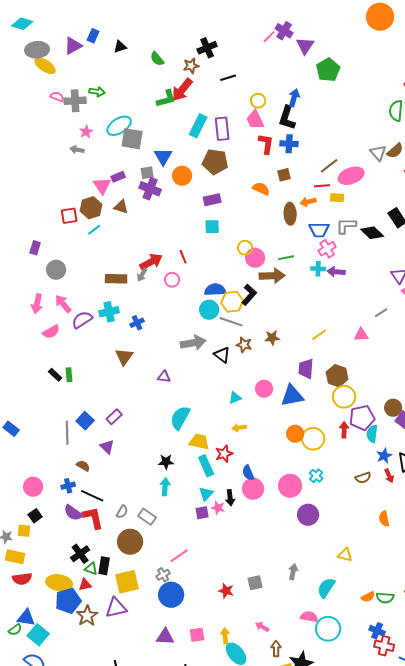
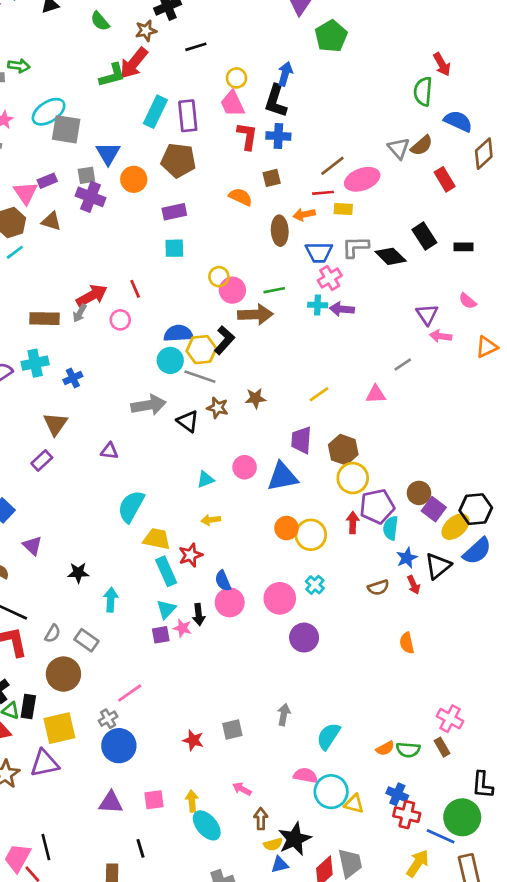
purple rectangle: (114, 417) -> (42, 460), moved
black star: (166, 462) -> (78, 573), moved
yellow triangle: (345, 555) -> (354, 804), moved

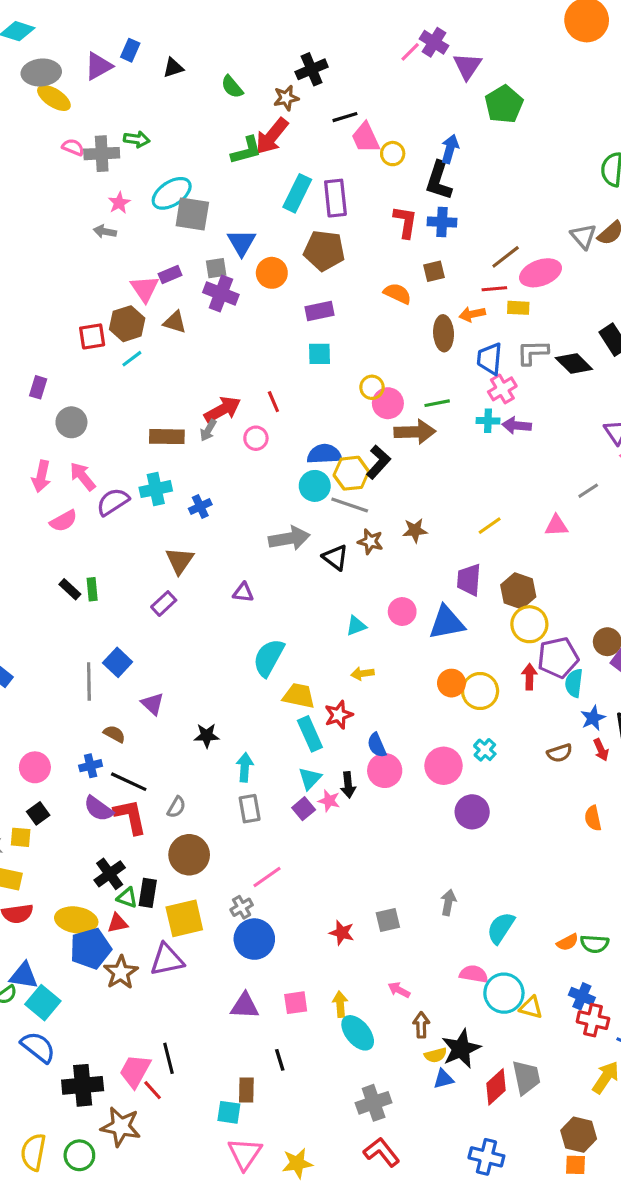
pink trapezoid: (232, 104) -> (366, 138), moved
blue trapezoid: (319, 252) -> (490, 359), turned 96
purple square: (161, 635) -> (304, 809), turned -30
gray rectangle: (86, 640) -> (250, 809), moved, turned 45

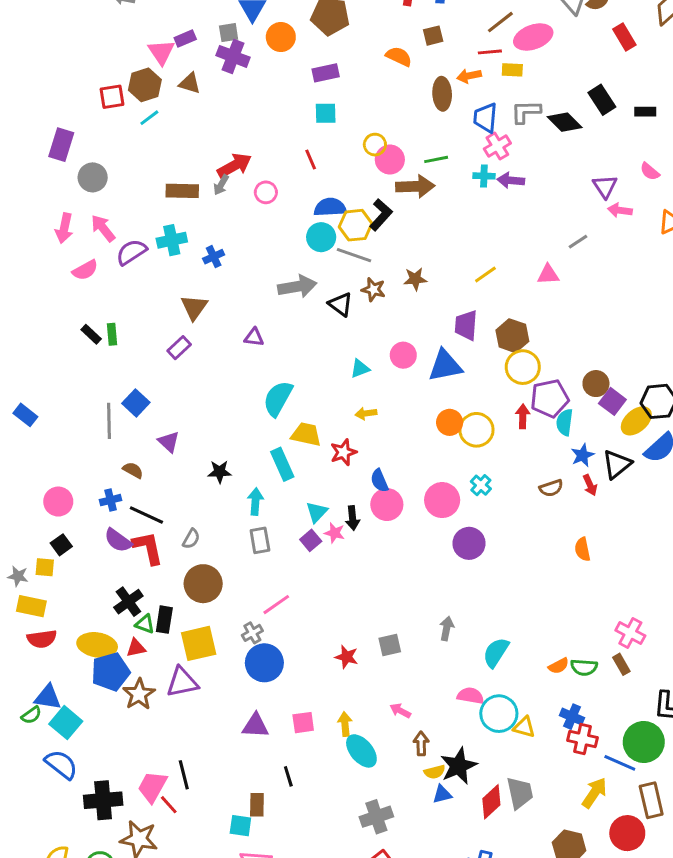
purple rectangle: (38, 387) -> (61, 145), size x1.5
red line: (273, 402) -> (311, 159), moved
cyan rectangle: (310, 734) -> (282, 464), moved

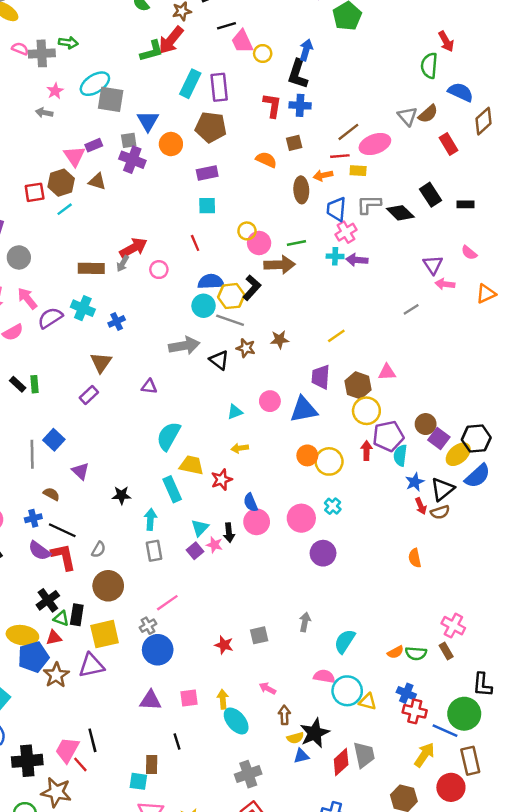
cyan cross: (172, 240) -> (83, 308), turned 35
pink triangle: (548, 275) -> (387, 372), moved
brown semicircle: (551, 488) -> (440, 512), moved

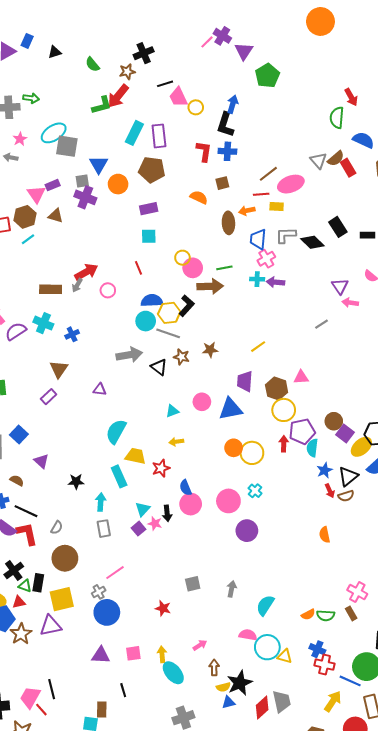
red rectangle: (449, 144) -> (348, 168), moved
gray square: (259, 635) -> (193, 584), moved
pink arrow: (267, 688) -> (200, 645), turned 120

